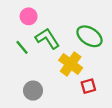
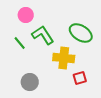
yellow cross: (71, 64) -> (64, 58), turned -30

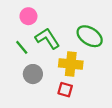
red square: (80, 78) -> (65, 90), moved, turned 32
gray circle: (30, 82) -> (33, 74), moved

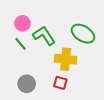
pink circle: (28, 16) -> (23, 23), moved
gray circle: (33, 74) -> (27, 84), moved

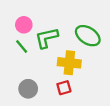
green L-shape: (44, 36) -> (47, 38), turned -70
red square: (60, 83) -> (64, 88), turned -32

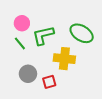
red square: (64, 88) -> (49, 82), moved
gray circle: (28, 89) -> (28, 74), moved

